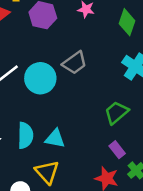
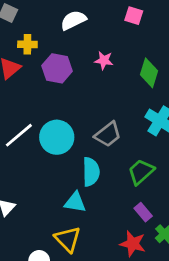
gray trapezoid: (75, 63) -> (108, 134), moved
cyan semicircle: (25, 135) -> (91, 172), moved

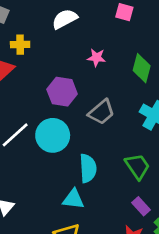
purple hexagon: (57, 68) -> (62, 92), moved
gray trapezoid: (108, 134) -> (101, 112), moved
green trapezoid: (141, 172) -> (137, 166), turned 100

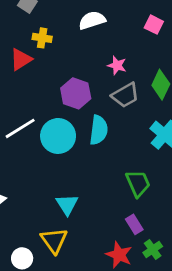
gray trapezoid: (101, 112) -> (125, 95), moved
cyan semicircle: (88, 168) -> (99, 130), moved
cyan triangle: (73, 199) -> (67, 204), turned 40

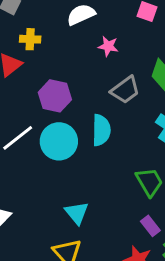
pink star: (117, 65) -> (108, 46), moved
purple hexagon: (76, 93) -> (55, 96), moved

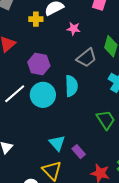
yellow cross: (30, 39) -> (36, 19), moved
purple rectangle: (150, 226) -> (79, 152), moved

